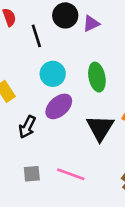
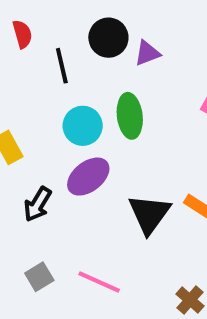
green ellipse: (97, 77) -> (130, 116), moved
gray square: (32, 174) -> (39, 277), turned -30

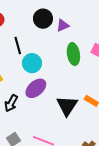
black line: (62, 66) -> (18, 45), moved
green ellipse: (130, 116) -> (73, 54), moved

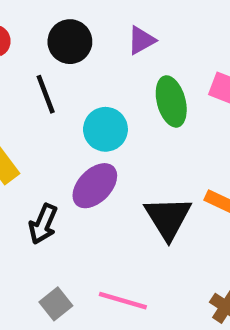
black circle: (43, 19) -> (70, 42), moved
cyan circle: (32, 63) -> (105, 129), moved

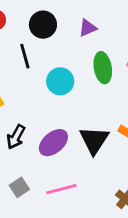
purple ellipse: (95, 186) -> (53, 143), moved
pink line: (123, 301) -> (61, 189), turned -36

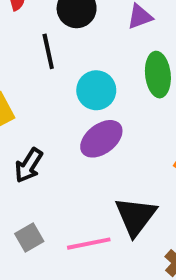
black triangle: (94, 140) -> (135, 216), moved
purple ellipse: (53, 143) -> (101, 139), moved

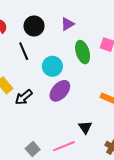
black arrow: (29, 165) -> (24, 97), moved, turned 30
black triangle: (135, 216) -> (85, 127), size x0.6

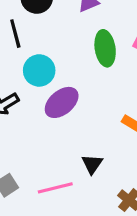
cyan circle: (52, 66) -> (39, 70), moved

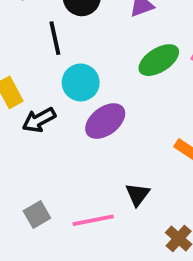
green ellipse: (105, 48) -> (159, 60), turned 64

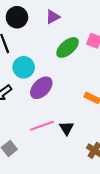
pink line: (93, 220) -> (42, 126), moved

